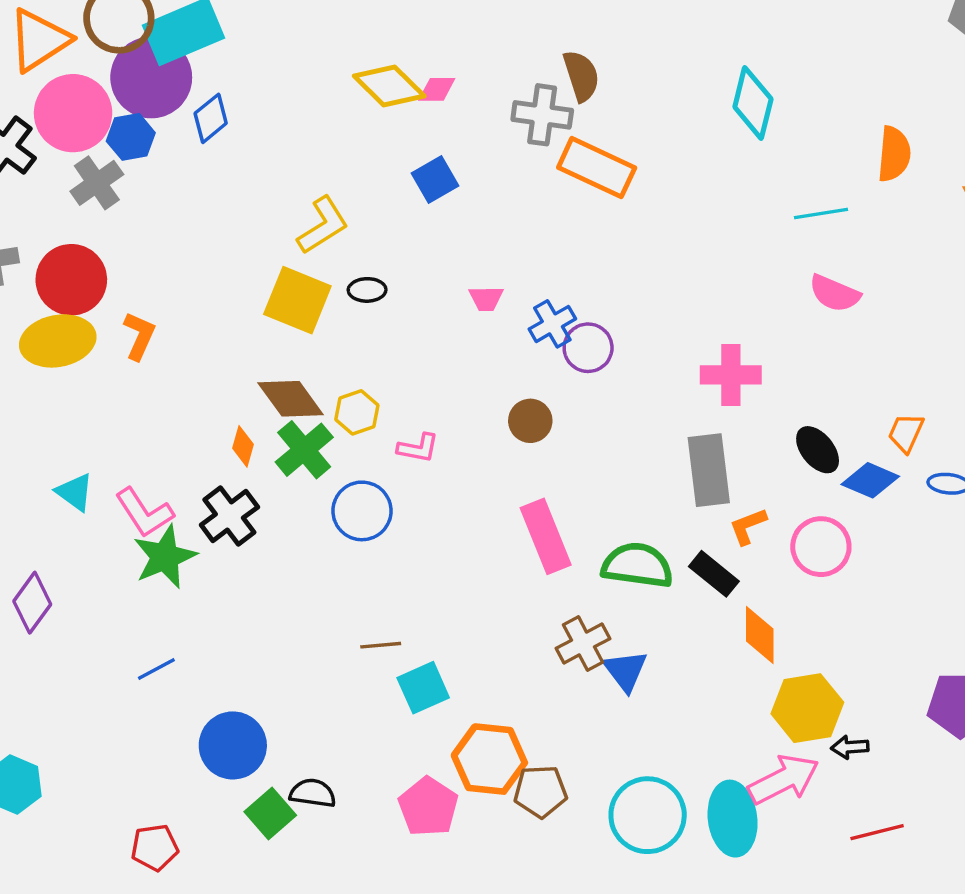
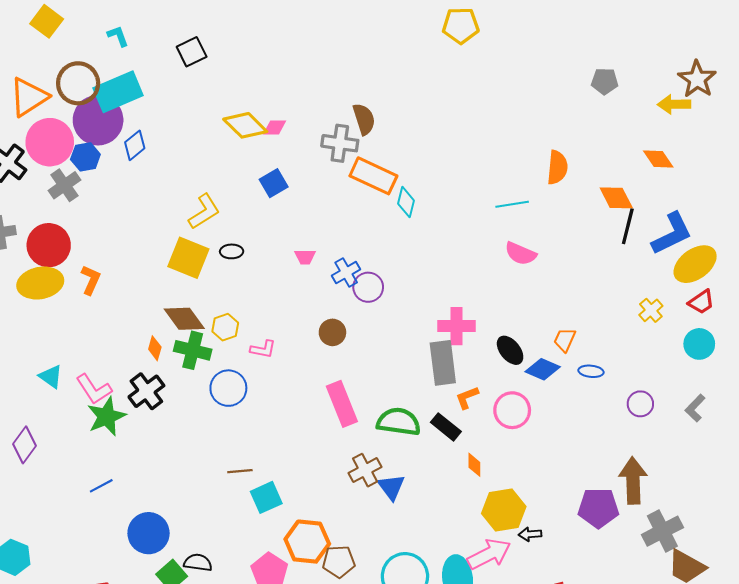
cyan diamond: (753, 103) -> (406, 202), moved, size x0.7
pink cross: (731, 375) -> (456, 326), moved
green cross: (304, 450) -> (193, 350), turned -36
orange diamond: (760, 635) -> (474, 465), size x0.7

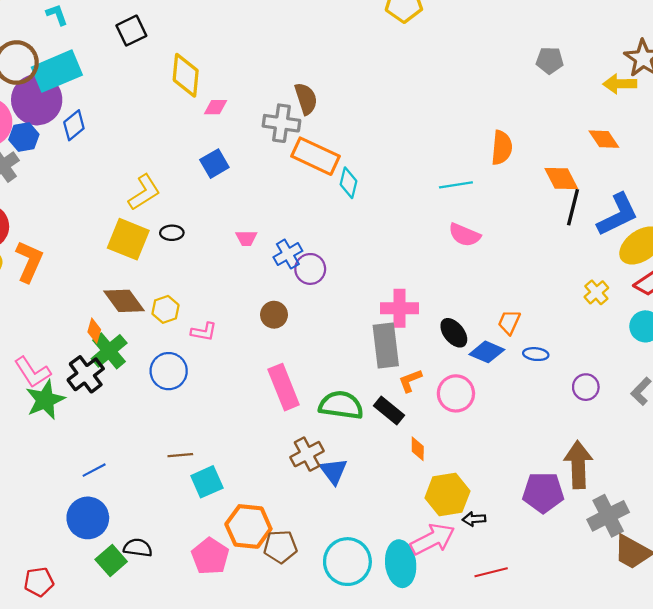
yellow diamond: (245, 125) -> (186, 75), moved, turned 51
orange L-shape: (91, 280) -> (29, 261), size x1.4
green cross: (193, 350) -> (109, 351), moved, turned 36
blue line: (101, 486) -> (94, 470), moved

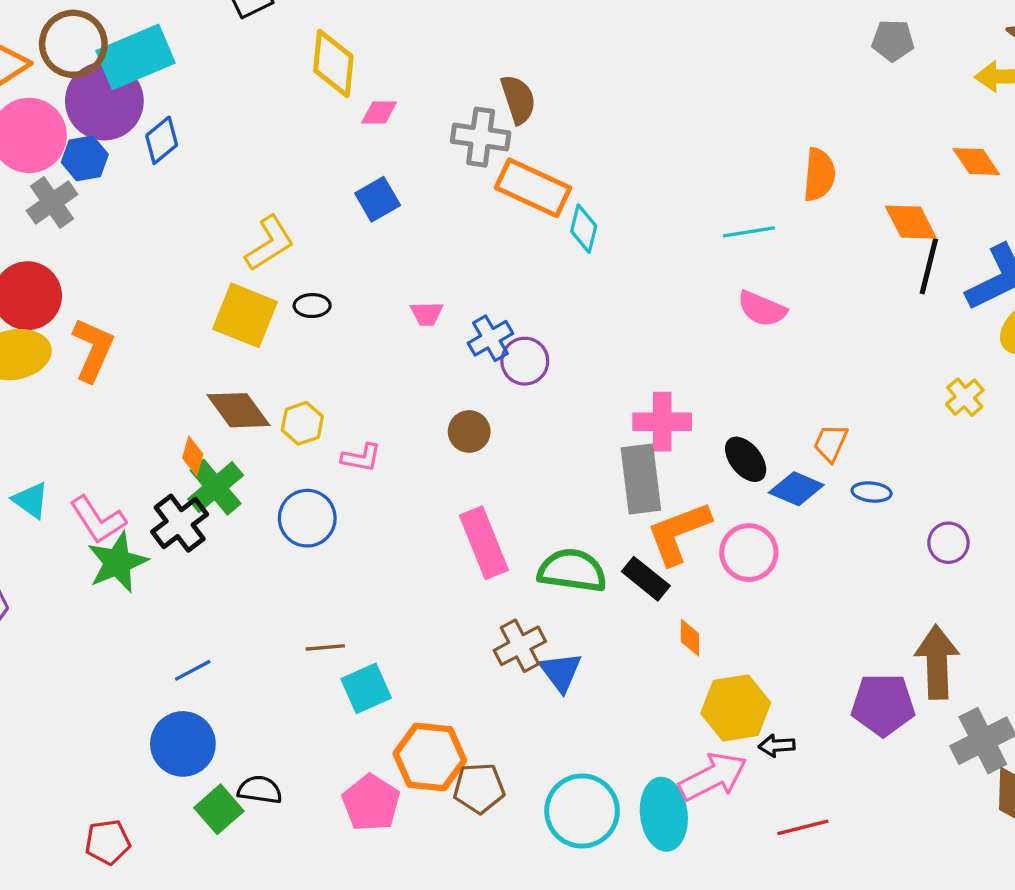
orange L-shape: (410, 381) -> (679, 533), size x1.8

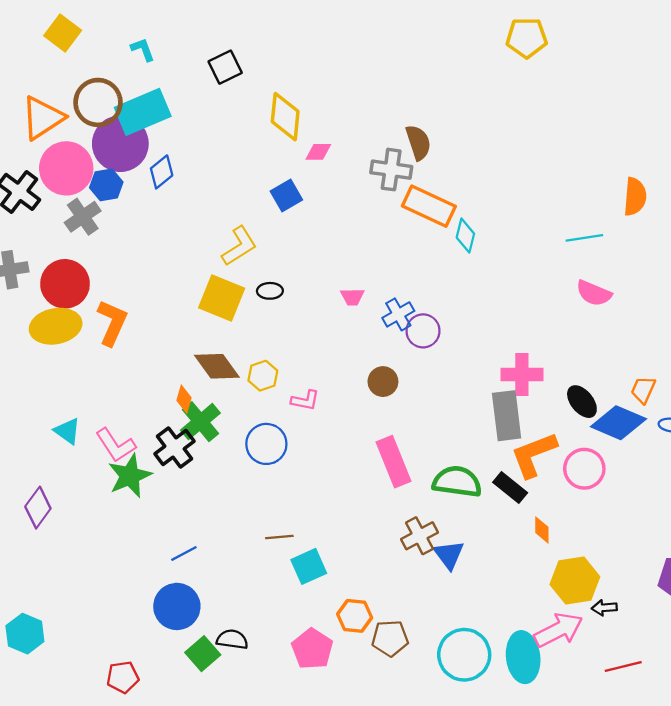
blue square: (378, 199) -> (286, 195), moved
blue diamond: (796, 489) -> (618, 423), size x1.4
orange hexagon: (430, 757) -> (355, 616), size x0.7

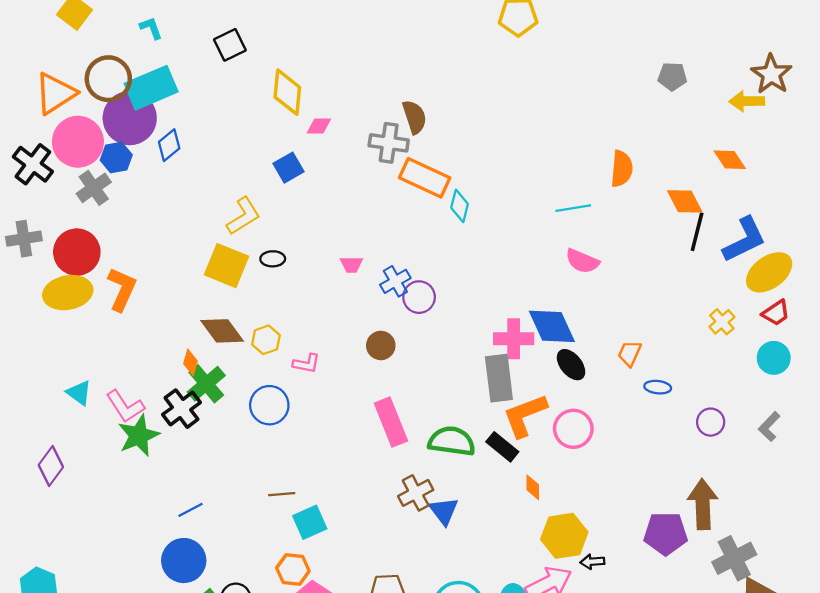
blue diamond: (618, 423) -> (552, 326), moved, turned 42
orange hexagon: (355, 616) -> (293, 570), moved

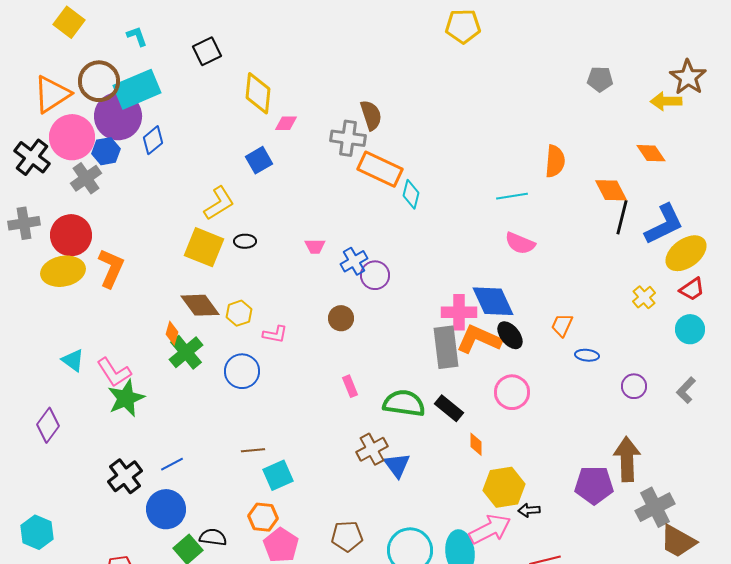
black cross: (181, 409) -> (125, 476), moved
orange L-shape: (525, 415) -> (479, 339), moved, turned 45
pink rectangle: (391, 422) -> (350, 386), size x0.5

